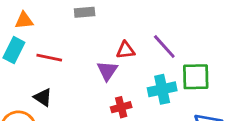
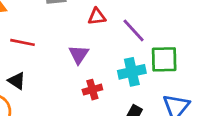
red triangle: (126, 50) -> (97, 16), moved

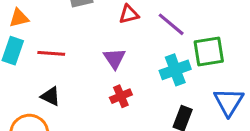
red cross: (92, 90) -> (121, 96), moved

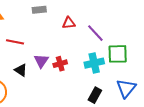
purple triangle: (114, 58) -> (41, 61), moved
black triangle: (50, 96) -> (21, 70), moved
red cross: (121, 96) -> (60, 64), moved

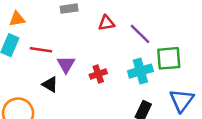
purple triangle: (41, 61) -> (66, 64), moved

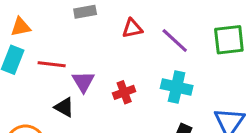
green square: (169, 58) -> (229, 40), moved
cyan cross: (140, 71) -> (177, 87), turned 30

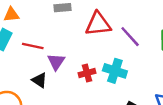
red triangle: (132, 28) -> (98, 24), size x1.6
cyan cross: (177, 87) -> (115, 71), moved

